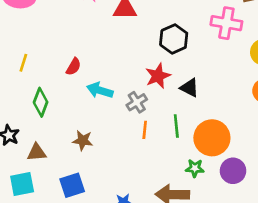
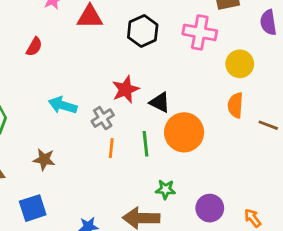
black hexagon: (174, 39) -> (143, 31), moved
red semicircle: (73, 67) -> (34, 47), moved
orange circle: (212, 138) -> (184, 132), moved
purple circle: (233, 171) -> (210, 208), moved

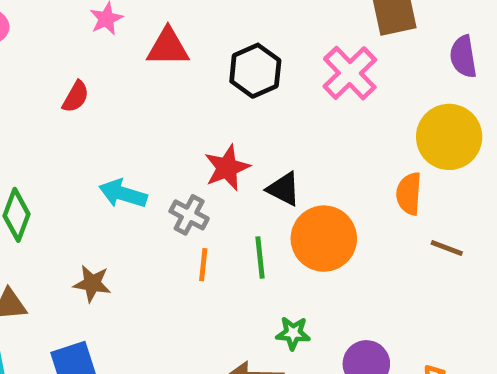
pink cross: (200, 32) -> (350, 73), turned 36
yellow circle: (240, 64) -> (449, 137), moved, size x1.4
gray cross: (103, 118) -> (189, 215), turned -30
brown line: (268, 125) -> (447, 248), moved

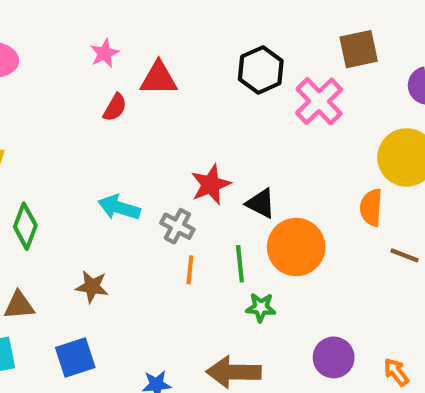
black hexagon: (255, 71) -> (261, 70), moved
red semicircle: (76, 97) -> (115, 107), moved
green star: (293, 333) -> (261, 307), moved

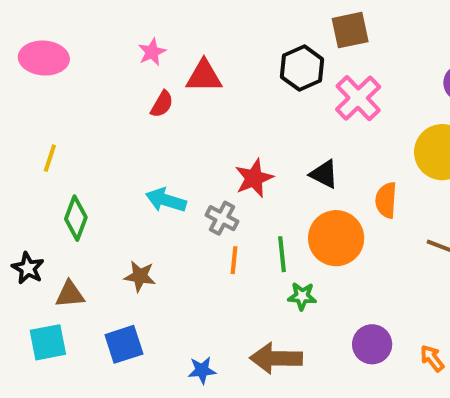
brown square: (359, 49) -> (350, 30), moved
black triangle: (261, 203) -> (324, 174), moved
orange semicircle: (371, 207) -> (386, 200), moved

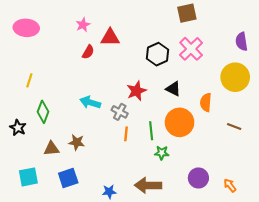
black hexagon: (302, 68) -> (157, 54), moved
black star: (28, 268) -> (18, 128), moved
brown triangle: (70, 294) -> (51, 149), moved

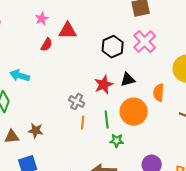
black triangle: (173, 89) -> (128, 80), turned -42
red star: (136, 91) -> (104, 85), moved
cyan arrow: (90, 102) -> (20, 76), moved

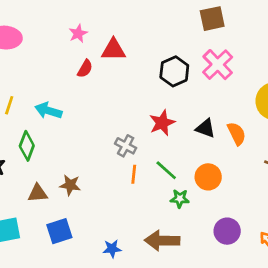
black triangle: (128, 80) -> (205, 128), moved, turned 35
orange semicircle: (159, 93) -> (237, 134), turned 150
orange circle: (134, 112) -> (208, 177), moved, size x0.7
green line: (107, 120) -> (166, 170), turned -42

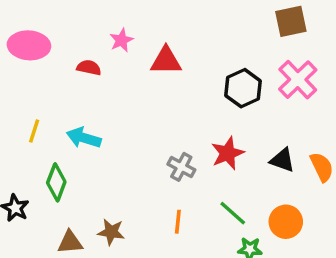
red semicircle: (85, 69) -> (89, 68), moved, turned -108
gray cross: (126, 146) -> (181, 167), moved
orange line: (134, 174) -> (178, 222), moved

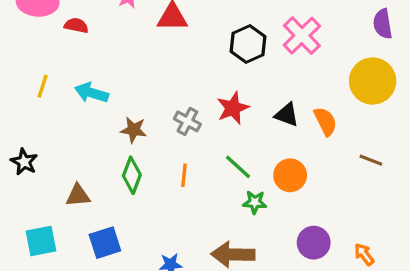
red semicircle: (89, 68) -> (76, 25), moved
green diamond: (56, 182) -> (132, 175), moved
brown star: (111, 232) -> (134, 130), moved

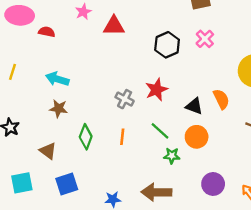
pink cross: (302, 36) -> (205, 39), size x0.7
yellow line: (43, 86) -> (13, 72), moved
black triangle: (287, 115) -> (194, 106), moved
brown star: (134, 130) -> (59, 108), moved
brown triangle: (78, 195) -> (48, 151), turned 42

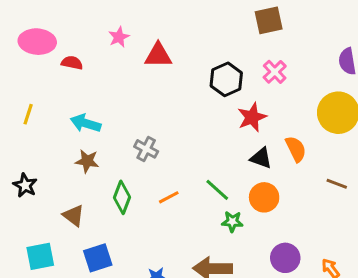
red star: (156, 90) -> (252, 117), moved
gray cross: (125, 99) -> (146, 149), moved
orange line: (122, 137) -> (169, 197), turned 56

